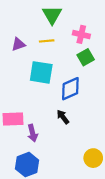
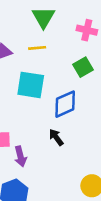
pink cross: (81, 34) -> (87, 30), moved

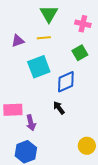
cyan square: (31, 85) -> (39, 67), turned -30

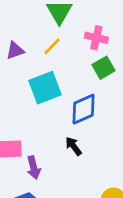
pink cross: (83, 24) -> (96, 38), moved
yellow line: (44, 38) -> (52, 46), turned -40

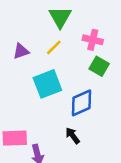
green square: (104, 68) -> (99, 66), turned -30

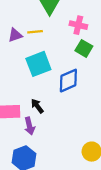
yellow line: (54, 47) -> (35, 32), moved, turned 40
black arrow: (73, 136) -> (37, 106), moved

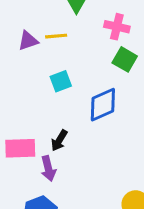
cyan square: (38, 64) -> (61, 81), size x0.6
black arrow: (37, 106) -> (59, 140), turned -112

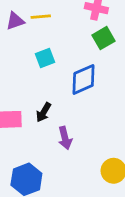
green square: (125, 59) -> (104, 38), turned 30
purple arrow: (48, 169) -> (65, 138), moved

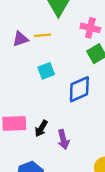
black arrow: (44, 112) -> (41, 128), moved

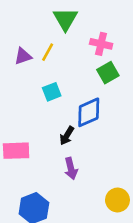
yellow line: (42, 35) -> (48, 52), turned -56
black arrow: (41, 128) -> (67, 136), moved

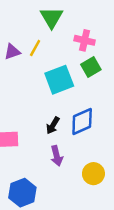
cyan square: (52, 92) -> (59, 80), moved, size x1.6
blue diamond: (89, 112) -> (82, 122), moved
yellow circle: (117, 200) -> (93, 174), moved

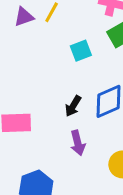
cyan square: (59, 80) -> (81, 51), size x0.6

